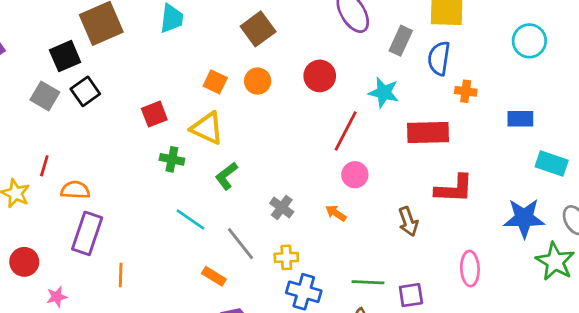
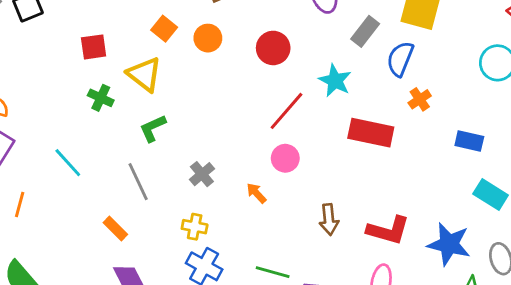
orange cross: (466, 91) -> (420, 99), turned 35
red L-shape: (454, 189) -> (388, 230), moved
cyan line: (190, 220) -> (68, 163), moved
gray line: (241, 244) -> (138, 182), moved

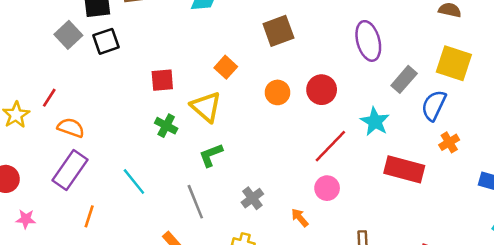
orange circle: (208, 38) -> (278, 92), moved

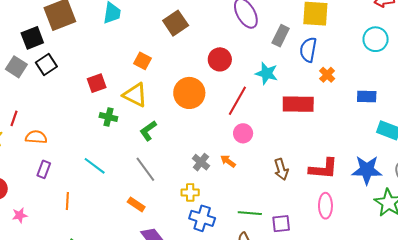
orange circle: (278, 92) -> (189, 93), moved, size x1.6
purple rectangle: (70, 170) -> (44, 169), size x0.6
gray cross: (252, 198) -> (201, 162), moved

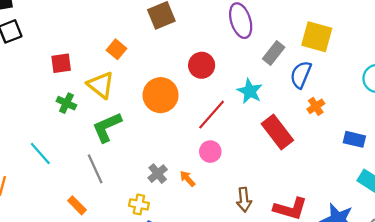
red rectangle: (298, 104) -> (277, 132), turned 40
green L-shape: (148, 131) -> (107, 127), size x1.4

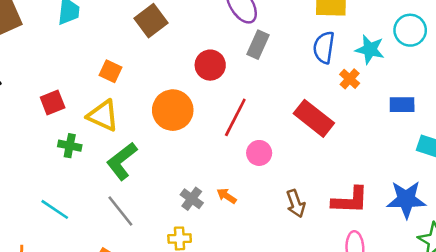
gray rectangle: (274, 53) -> (258, 45), moved
cyan star: (250, 91) -> (370, 49), moved
pink circle: (210, 152) -> (259, 153), moved

